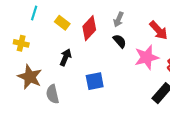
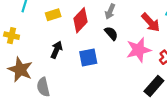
yellow rectangle: (62, 23) -> (53, 15), turned -56
blue square: (95, 81) -> (88, 57), moved

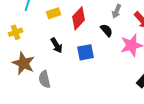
gray arrow: (110, 11) -> (117, 11), moved
yellow cross: (12, 36) -> (16, 32), turned -32
black arrow: (56, 50) -> (57, 45), turned 126

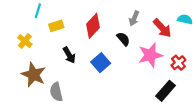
yellow rectangle: (54, 13) -> (56, 26), moved
yellow cross: (16, 32) -> (25, 41), turned -32
blue square: (86, 52) -> (101, 63), turned -30

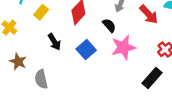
yellow rectangle: (56, 26) -> (41, 12), turned -32
pink star: (150, 55) -> (123, 47), moved
brown star: (34, 75) -> (18, 62), size x0.7

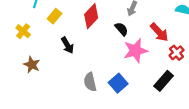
red arrow: (149, 14) -> (159, 32), moved
blue square: (86, 50) -> (118, 83), moved
gray semicircle: (41, 79) -> (90, 82), moved

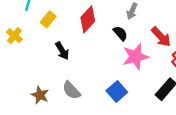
brown star: (32, 65) -> (40, 95), moved
gray semicircle: (90, 82) -> (71, 90), moved, turned -30

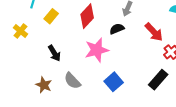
black semicircle: (120, 33) -> (117, 29), turned -72
black arrow: (62, 51) -> (54, 53), moved
pink star: (135, 57) -> (97, 50), moved

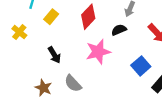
blue square: (114, 82) -> (141, 66), moved

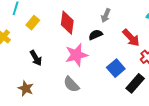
red diamond: (88, 17) -> (67, 23), turned -35
gray semicircle: (73, 83) -> (71, 84), moved

